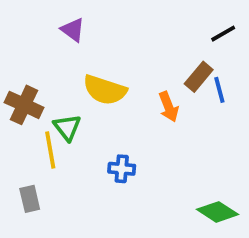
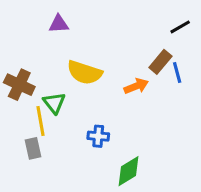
purple triangle: (73, 30) -> (59, 24), turned -40
orange arrow: (169, 107) -> (136, 86), turned -90
gray rectangle: (30, 199) -> (33, 148), moved
green diamond: (217, 212) -> (129, 171), moved, turned -64

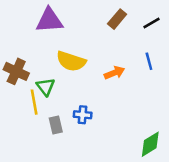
purple triangle: (59, 24) -> (49, 20), size x1.6
brown rectangle: (160, 62) -> (117, 19), moved
gray rectangle: (33, 148) -> (56, 125), moved
green diamond: (129, 171) -> (150, 144), moved

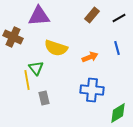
brown cross: (16, 71) -> (13, 37), moved
blue cross: (83, 115) -> (92, 90), moved, size x1.6

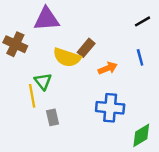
brown rectangle: (92, 15) -> (86, 48), moved

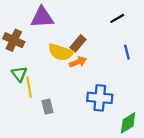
black line: (142, 21) -> (117, 18), moved
orange arrow: (108, 68) -> (78, 62), moved
green triangle: (43, 81) -> (19, 74), moved

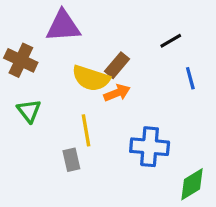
black line: (117, 18) -> (171, 41), moved
yellow line: (29, 87) -> (86, 130), moved

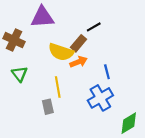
black line: (171, 41) -> (94, 27), moved
blue line: (190, 78) -> (107, 72), moved
blue cross: (150, 147) -> (100, 98), turned -35

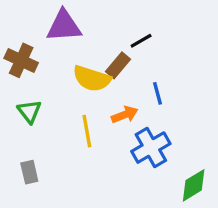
orange arrow: (79, 62) -> (125, 115), moved
blue line: (107, 72) -> (157, 93), moved
gray rectangle: (48, 107) -> (29, 172), moved

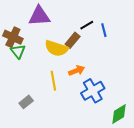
blue line: (157, 93) -> (104, 30), moved
green triangle: (29, 111) -> (18, 51), moved
gray rectangle: (29, 172) -> (26, 102), moved, turned 64

